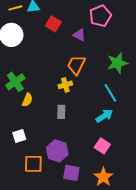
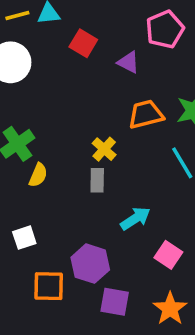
orange trapezoid: (76, 65) -> (146, 114), moved, turned 50
yellow cross: (65, 85) -> (104, 149), turned -32
gray rectangle: (61, 112) -> (97, 180), moved
cyan arrow: (104, 116) -> (135, 218), moved

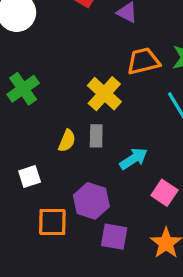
yellow cross: (104, 149) -> (104, 94), size x1.5
yellow semicircle: (38, 175) -> (67, 141), moved
gray rectangle: (97, 180) -> (96, 136), moved

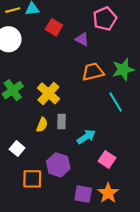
yellow cross: (104, 94) -> (48, 93), moved
white square: (30, 176) -> (17, 149), turned -32
purple square: (114, 237) -> (83, 194), moved

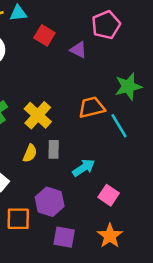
orange trapezoid: (93, 72) -> (92, 107), moved
purple square: (83, 194) -> (64, 237), moved

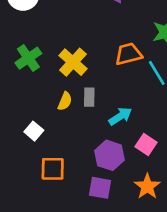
purple hexagon: (50, 202) -> (109, 155), moved

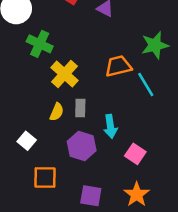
green cross: (28, 58) -> (40, 44), moved, turned -30
cyan arrow: (120, 116) -> (110, 126), turned 115
purple hexagon: (109, 155) -> (82, 146), moved

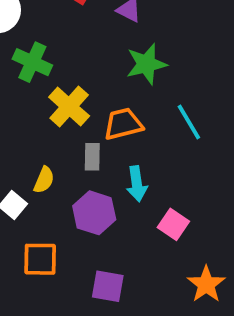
green star: (155, 45) -> (146, 64), moved
orange trapezoid: (118, 66) -> (123, 124), moved
yellow semicircle: (57, 112) -> (44, 180), moved
orange star: (137, 194) -> (206, 284), moved

